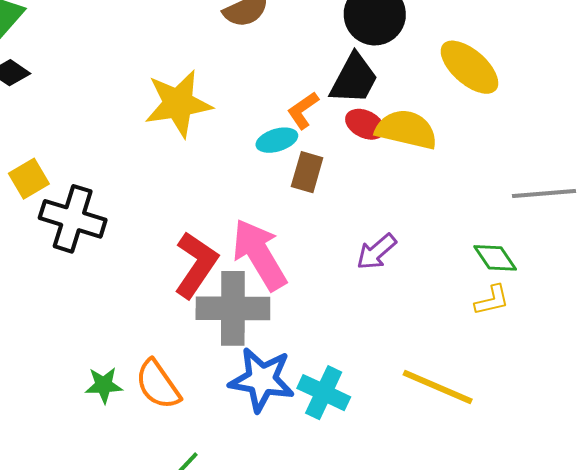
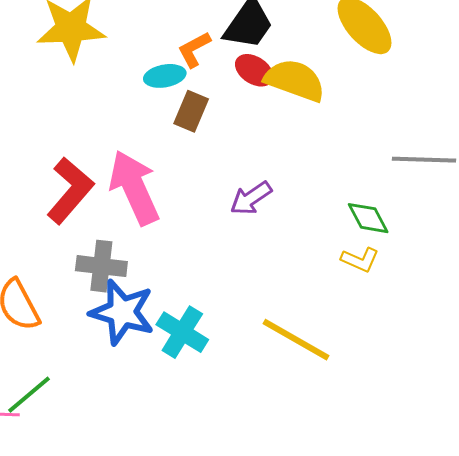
yellow L-shape: (492, 300) -> (360, 260), turned 30
gray cross: (233, 308) -> (101, 266), moved, size x0.7

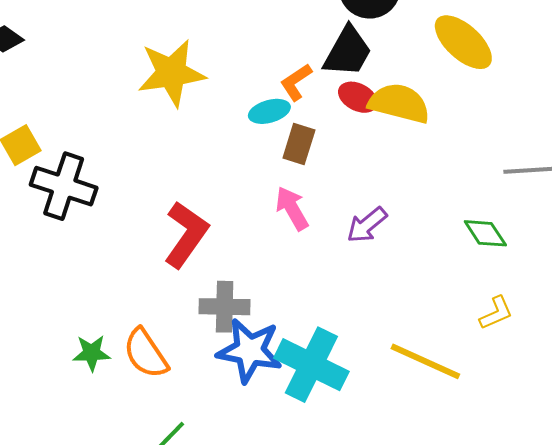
pink arrow: (134, 188) -> (292, 208), moved, size x0.6
yellow L-shape: (360, 260) -> (496, 313), moved, turned -42
cyan cross: (182, 332) -> (311, 365), size x1.4

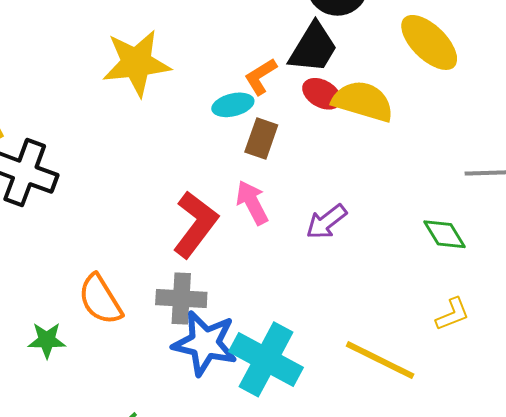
red L-shape: (186, 234) -> (195, 224), moved
orange semicircle: (146, 353) -> (100, 299), moved

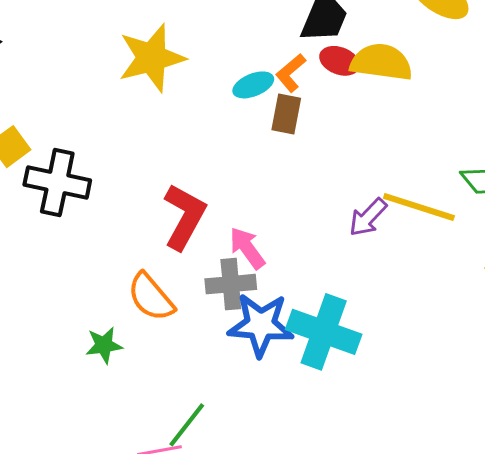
orange L-shape: (261, 77) -> (291, 73), moved
pink arrow: (252, 203) -> (247, 248), moved
purple arrow: (326, 222) -> (368, 217), moved
red L-shape: (195, 224) -> (184, 217), moved
yellow line: (380, 360) -> (419, 207), moved

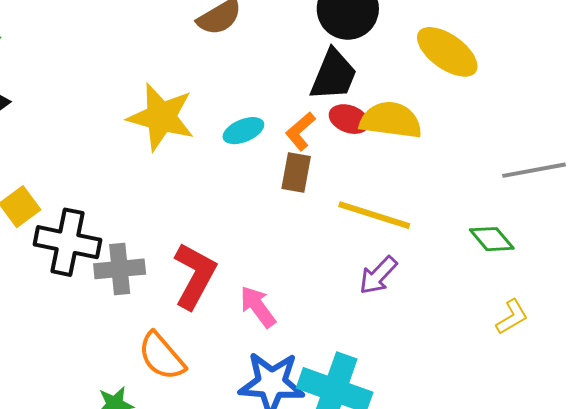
yellow star: (152, 58) -> (161, 117), turned 30
cyan ellipse: (253, 85) -> (243, 131), moved
yellow line: (419, 207) -> (374, 215), moved
gray cross: (231, 284) -> (120, 269), moved

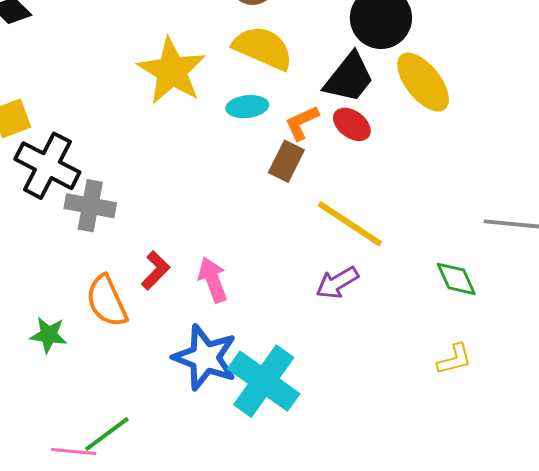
yellow ellipse: (447, 52) -> (423, 82), moved
yellow semicircle: (391, 120) -> (263, 48), moved
red L-shape: (195, 276) -> (155, 270), moved, size x0.6

